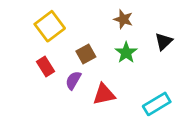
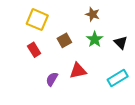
yellow square: (50, 26) -> (37, 20), turned -30
black triangle: (164, 41) -> (121, 43), moved, turned -32
purple semicircle: (73, 80) -> (52, 79), moved

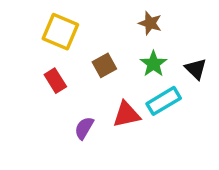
cyan rectangle: (118, 78) -> (164, 101), moved

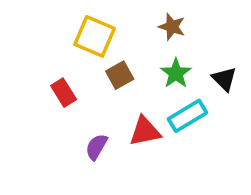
yellow square: (60, 32) -> (95, 36), moved

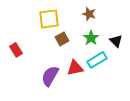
yellow square: (95, 36) -> (49, 19), turned -30
red rectangle: (64, 93) -> (16, 50), moved
purple semicircle: (96, 147) -> (50, 76), size x1.5

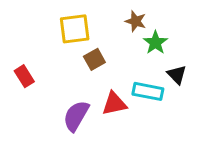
green star: (91, 38) -> (155, 43), moved
black triangle: (116, 41) -> (177, 75), moved
cyan rectangle: (97, 60) -> (148, 91), turned 42

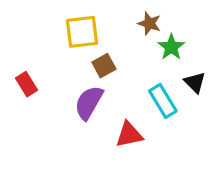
cyan rectangle: (148, 91) -> (163, 101), turned 48
red triangle: (114, 104) -> (129, 135), moved
purple semicircle: (76, 116) -> (89, 103), moved

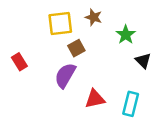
brown star: (149, 23) -> (94, 17), moved
cyan rectangle: (163, 101) -> (131, 104), moved, turned 45

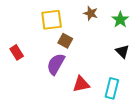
brown star: (94, 17) -> (91, 13), moved
green star: (126, 35) -> (120, 20), moved
brown square: (76, 48) -> (65, 41), turned -32

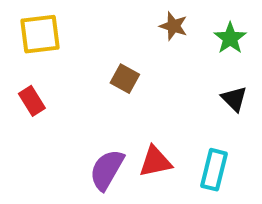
yellow square: (52, 20) -> (40, 34), moved
purple semicircle: (56, 64) -> (107, 170), moved

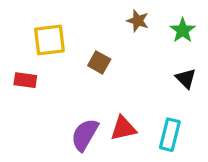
yellow square: (40, 34) -> (49, 40), moved
red rectangle: (32, 101) -> (25, 80), turned -50

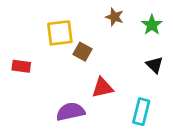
yellow square: (49, 40) -> (60, 33), moved
red triangle: (123, 128) -> (102, 88), moved
purple semicircle: (85, 135) -> (71, 112), turned 48

